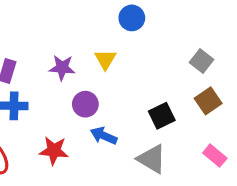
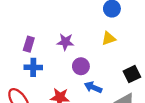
yellow triangle: (105, 59) -> (109, 39), moved, turned 40

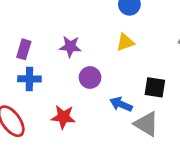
black square: (132, 74) -> (155, 87), turned 35
blue arrow: (93, 87) -> (121, 104), moved

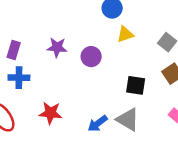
yellow triangle: (125, 42) -> (125, 34), moved
purple circle: (90, 78) -> (91, 57), moved
blue arrow: (121, 104) -> (98, 123), moved, turned -60

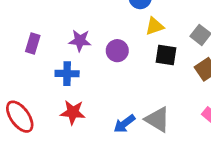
blue cross: (19, 78) -> (67, 74), moved
black square: (136, 85) -> (166, 55), moved

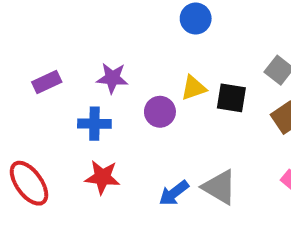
yellow triangle: (155, 26) -> (194, 88), moved
purple rectangle: (33, 43) -> (47, 82), turned 48
purple circle: (117, 51) -> (160, 112), moved

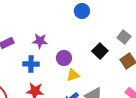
yellow triangle: (194, 88) -> (73, 75), moved
black square: (231, 98) -> (100, 51), turned 35

